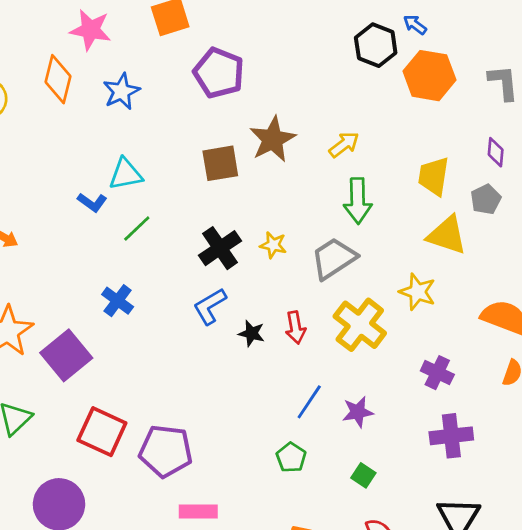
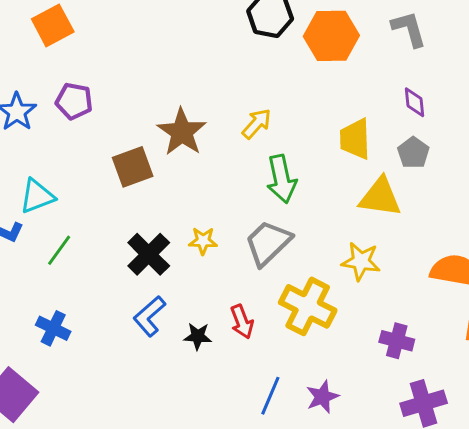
purple pentagon: (219, 73) -> (74, 101), moved, size x0.7

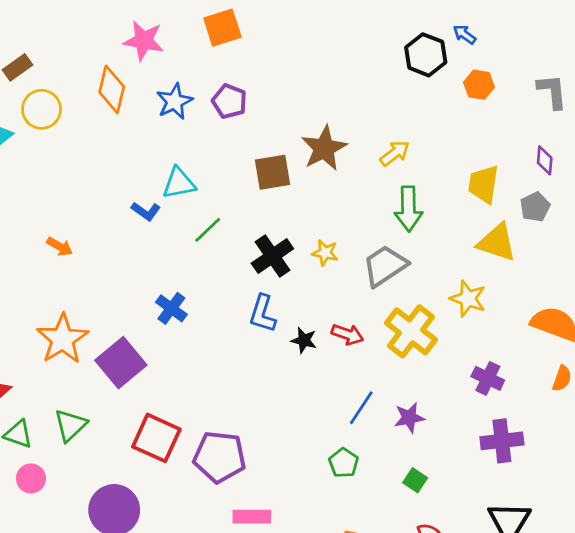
orange hexagon: (331, 36) -> (479, 85), size x0.6
green line: (59, 250) -> (208, 230), moved
blue L-shape: (149, 316) -> (263, 314), turned -42
red arrow: (242, 322) -> (347, 334), turned -60

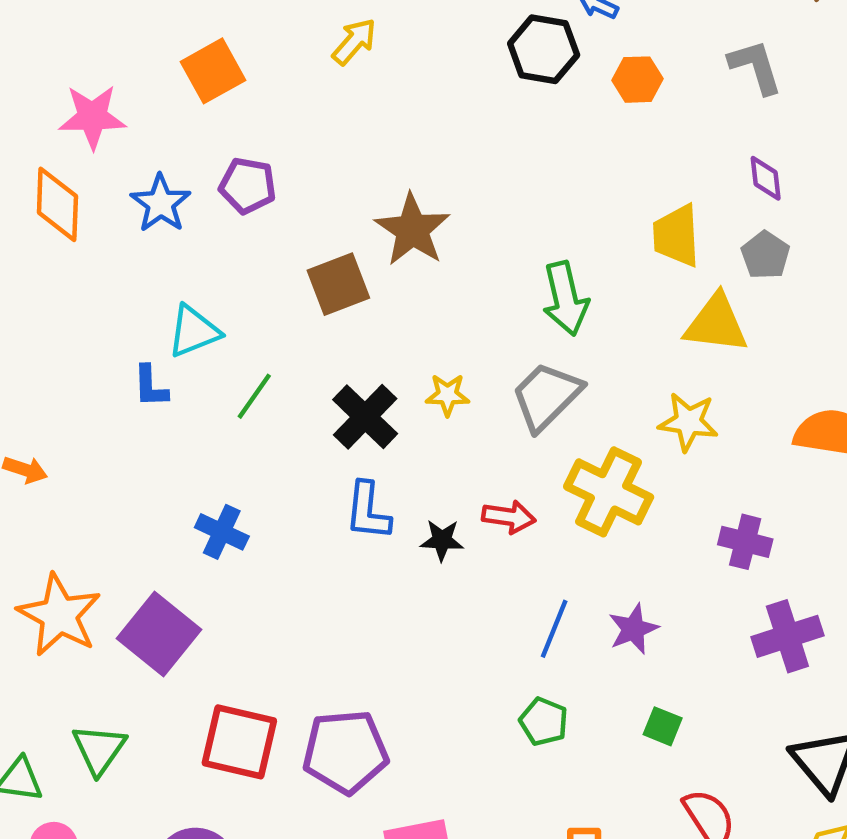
yellow arrow: (395, 153) -> (354, 42), moved
blue L-shape: (146, 211) -> (150, 386), turned 64

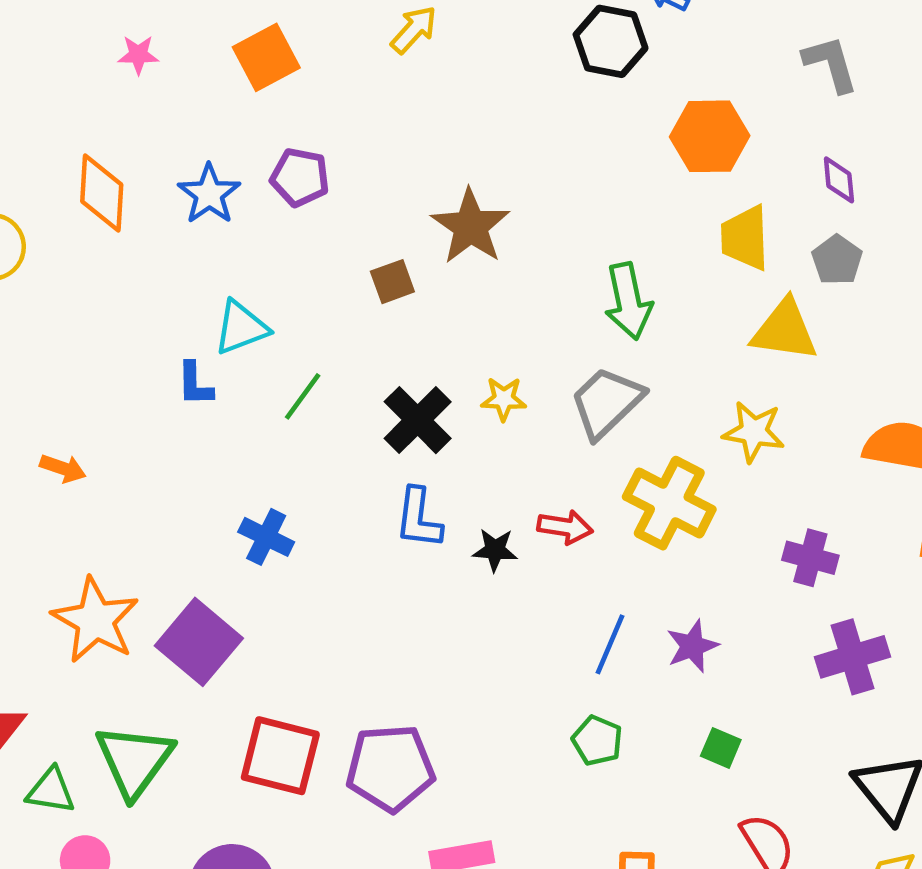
orange hexagon: (637, 80) -> (710, 136), moved, size x1.5
pink star: (92, 117) -> (138, 55), moved, size x0.6
brown square: (338, 284) -> (392, 282), size x0.7
green triangle: (99, 749) -> (134, 761), size x1.4

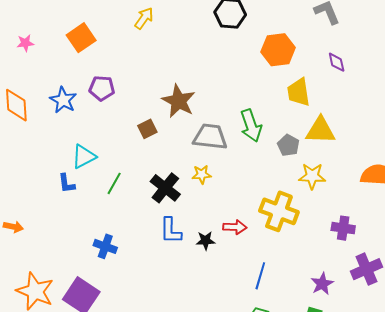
gray pentagon: (837, 260) -> (288, 145), moved
gray trapezoid: (607, 402) -> (210, 137), moved, turned 57
purple star: (692, 646) -> (322, 284), moved

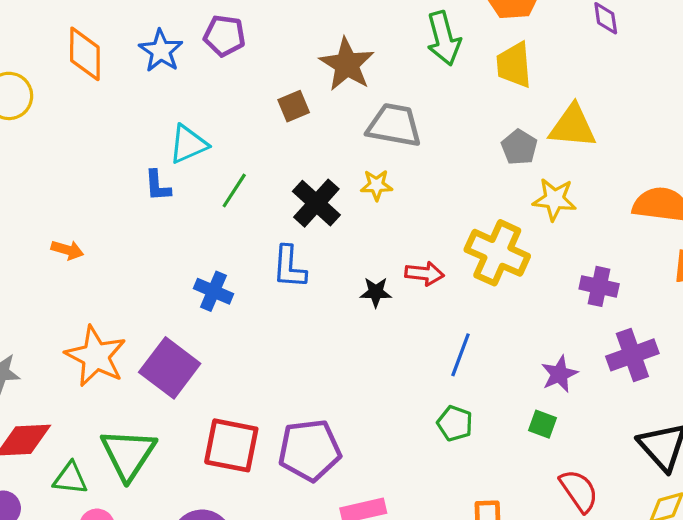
yellow trapezoid: (299, 92) -> (514, 65), moved
green arrow: (251, 126) -> (444, 38), moved
blue L-shape: (171, 231) -> (289, 267), moved

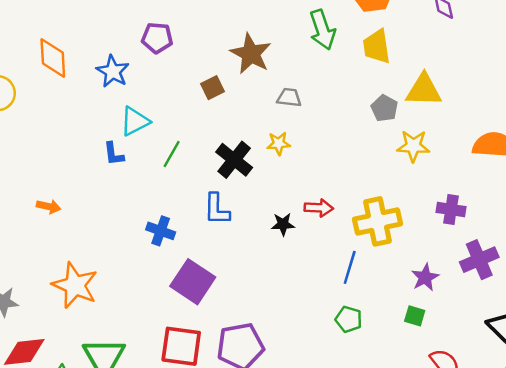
blue star: (161, 51) -> (113, 71), moved
gray trapezoid: (394, 125) -> (289, 97), size x0.6
yellow cross: (497, 253) -> (378, 221), moved, turned -33
purple square: (170, 368) -> (193, 282), moved

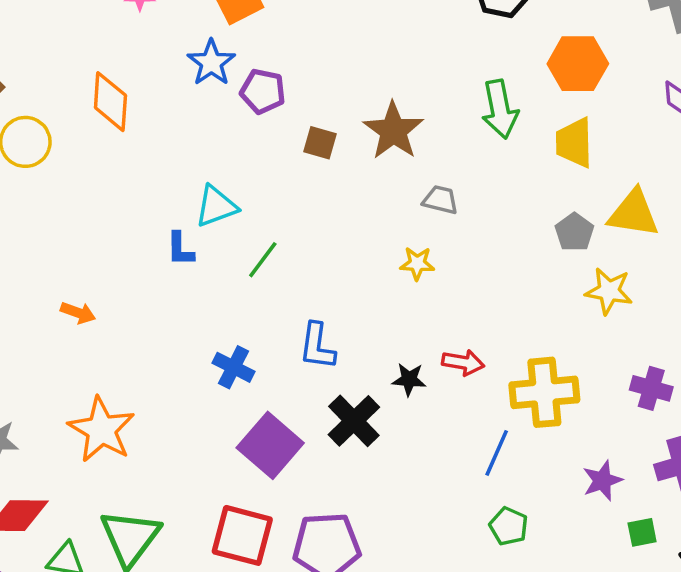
blue star: (113, 71) -> (211, 63), moved
brown square: (213, 88) -> (320, 143), moved, turned 35
black cross: (234, 160) -> (354, 421), moved
green square: (415, 316) -> (642, 532), moved, turned -35
green pentagon: (349, 319) -> (509, 526), moved

